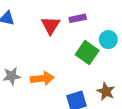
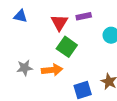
green square: (87, 53) -> (67, 47), moved

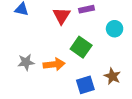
green square: (67, 47) -> (81, 47), moved

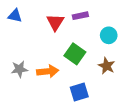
brown star: (112, 76) -> (107, 66), moved

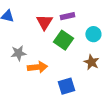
green square: (75, 54) -> (63, 40), moved
gray star: (19, 69) -> (18, 53), moved

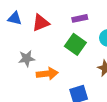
red triangle: (44, 22) -> (41, 23), moved, turned 36

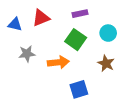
blue triangle: (15, 18) -> (15, 24), moved
orange arrow: (47, 74) -> (58, 62), moved

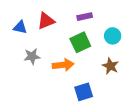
green square: (76, 40) -> (80, 42), turned 30

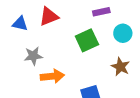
purple rectangle: (85, 17) -> (101, 12), moved
orange arrow: (63, 65) -> (52, 76), moved

